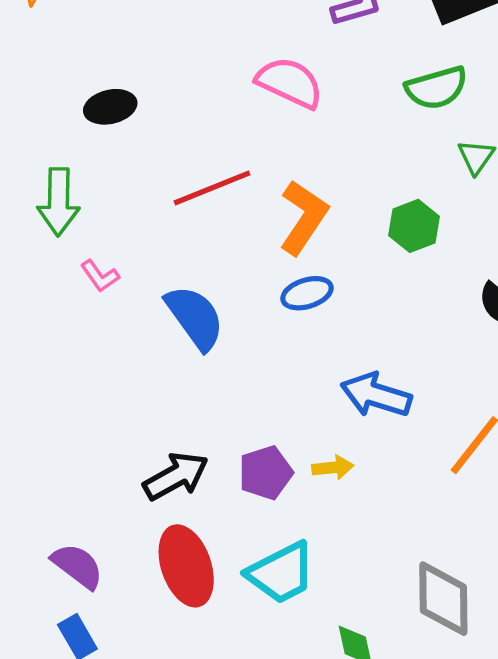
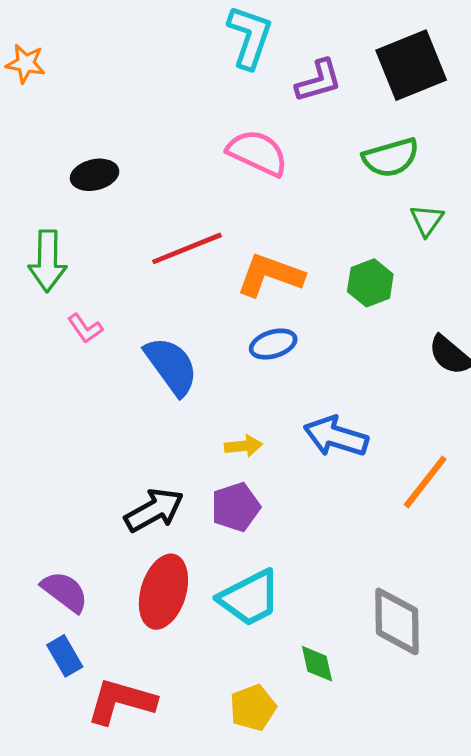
orange L-shape: (304, 217) -> (270, 275), turned -104
yellow arrow: (333, 468) -> (243, 446), moved
red ellipse: (186, 566) -> (163, 592), turned 36

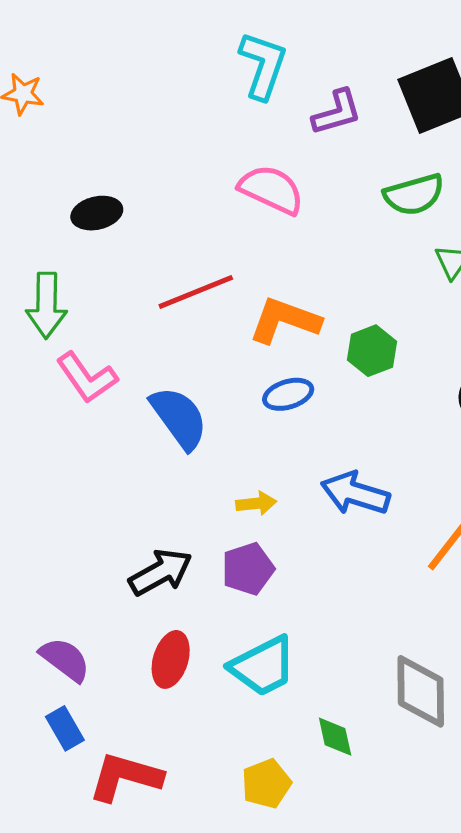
green hexagon: (370, 283) -> (372, 351), moved
pink L-shape: (85, 328) -> (87, 378), size x1.6
red ellipse: (163, 592) -> (171, 659), size x0.7

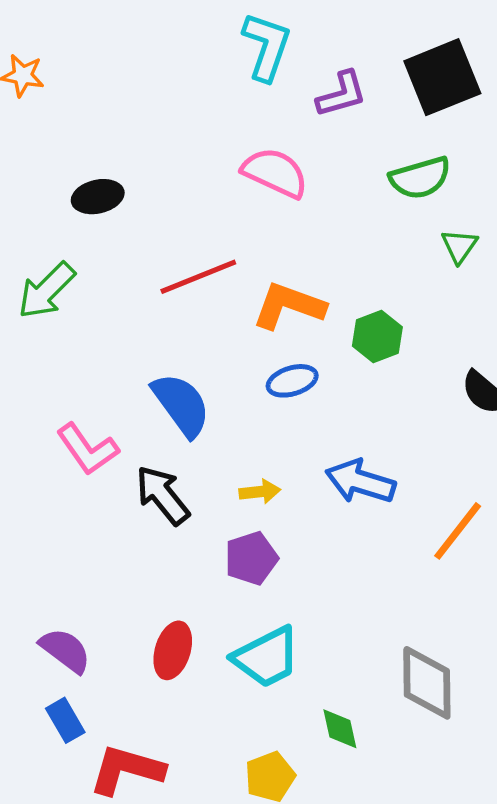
green arrow: (46, 305) -> (47, 290), turned 44
pink L-shape: (87, 378) -> (87, 449), moved
black arrow: (161, 572) -> (163, 495), moved, turned -100

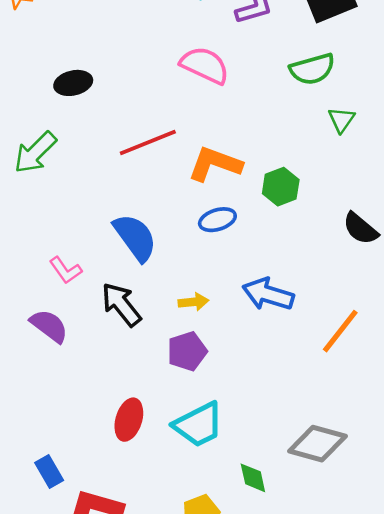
pink L-shape: (87, 449) -> (66, 270), size x0.7
purple semicircle: (65, 650) -> (49, 326), moved
gray diamond: (427, 683) -> (317, 444), turned -74

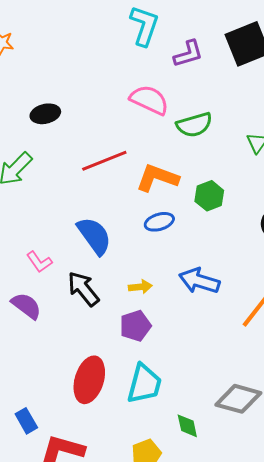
green semicircle: (312, 69) -> (194, 125), moved
red ellipse: (129, 420) -> (89, 380), size x1.4
cyan trapezoid: (198, 425) -> (144, 384), turned -48

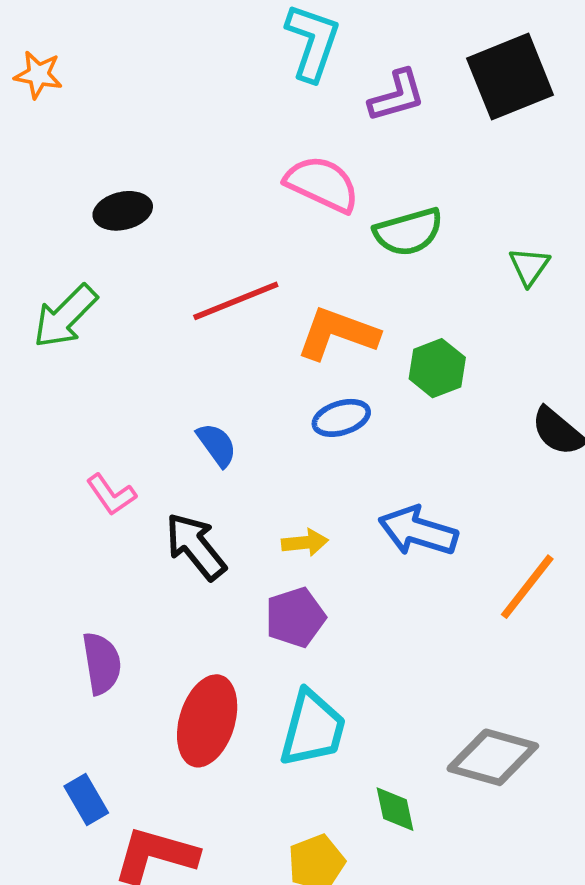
blue semicircle: (94, 236) -> (217, 445), size x0.6
purple semicircle: (26, 306) -> (102, 663), moved, turned 44

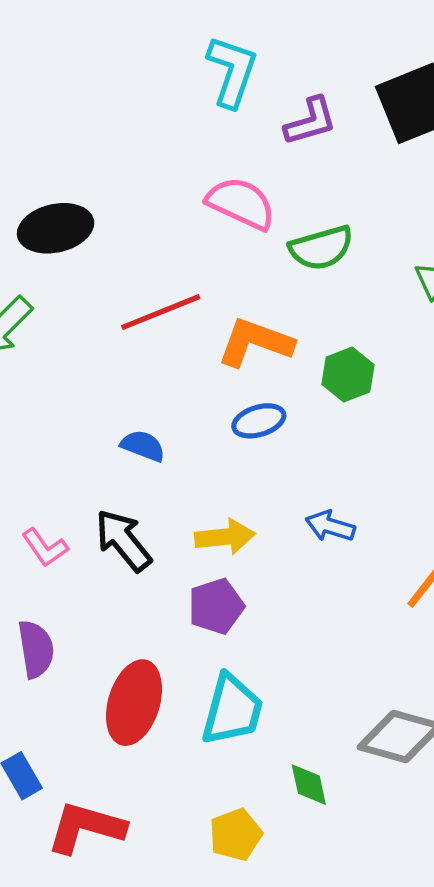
black ellipse: (123, 211) -> (56, 228), size x1.4
blue semicircle: (217, 445) -> (143, 446), turned -33
pink L-shape: (111, 495) -> (45, 547), moved
blue arrow: (418, 531) -> (330, 526), size x0.7
yellow arrow: (305, 543) -> (225, 537), size x1.4

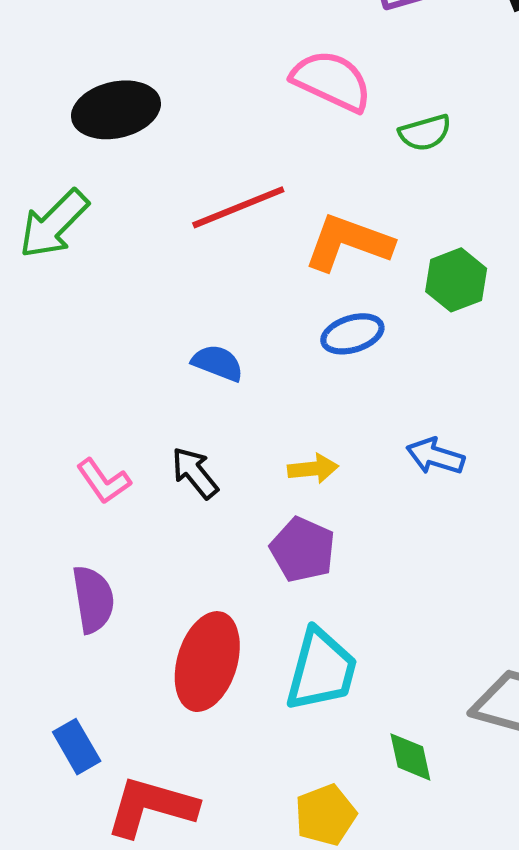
green semicircle: (321, 248) -> (425, 133), size x0.7
yellow arrow: (225, 537) -> (313, 469), size x0.7
black arrow: (123, 540) -> (195, 473), size x0.7
purple pentagon: (216, 606) -> (303, 550), turned -30

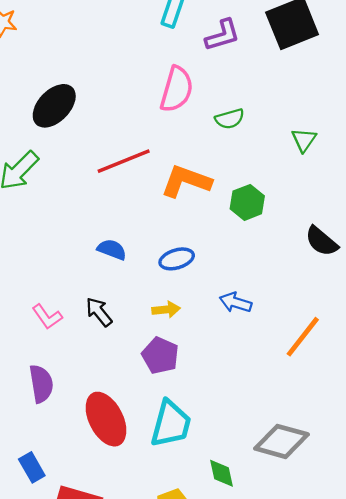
pink semicircle: (332, 81) -> (177, 89), turned 81
black ellipse: (116, 110) -> (54, 106), turned -33
blue ellipse: (352, 334) -> (177, 259), moved
red ellipse: (207, 662) -> (106, 419), turned -44

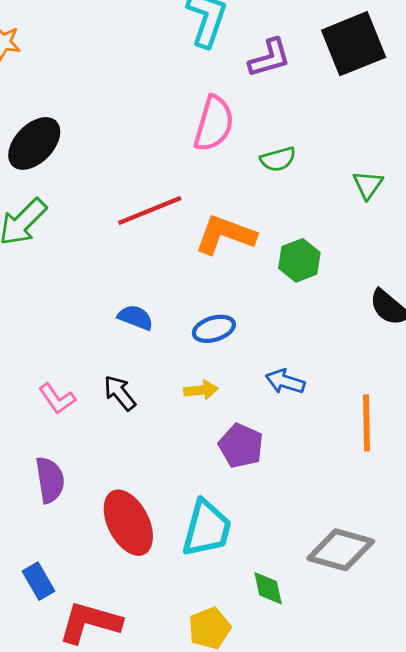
black ellipse: (54, 106) -> (34, 143), moved
orange line: (303, 337) -> (366, 423), turned -39
purple pentagon: (160, 356) -> (241, 446), moved

